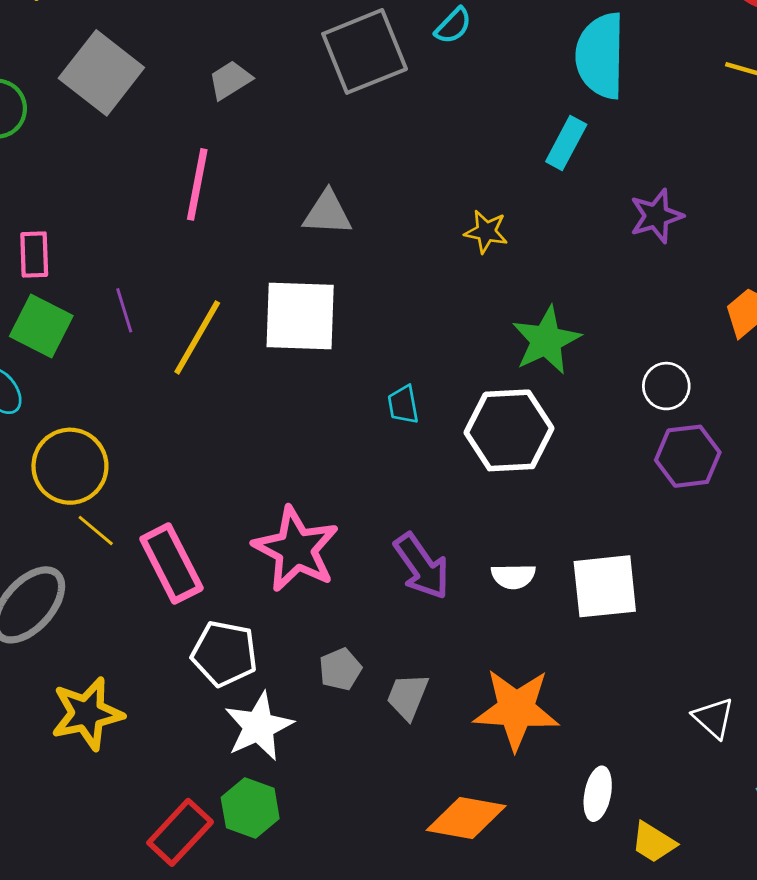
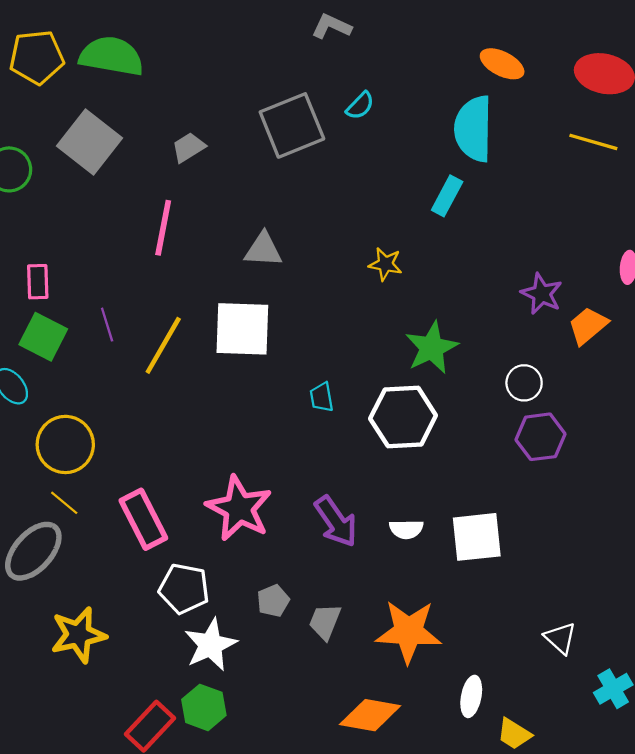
purple star: (656, 216) -> (542, 294), moved, turned -30
yellow line: (96, 531) -> (64, 503), moved

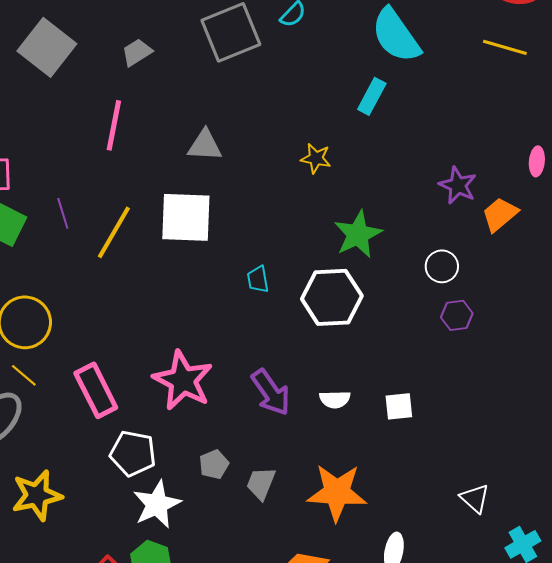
cyan semicircle: (473, 129) -> (396, 35), turned -36
purple hexagon: (541, 437) -> (457, 315), size x0.7
white square: (477, 537) -> (399, 406), size x0.6

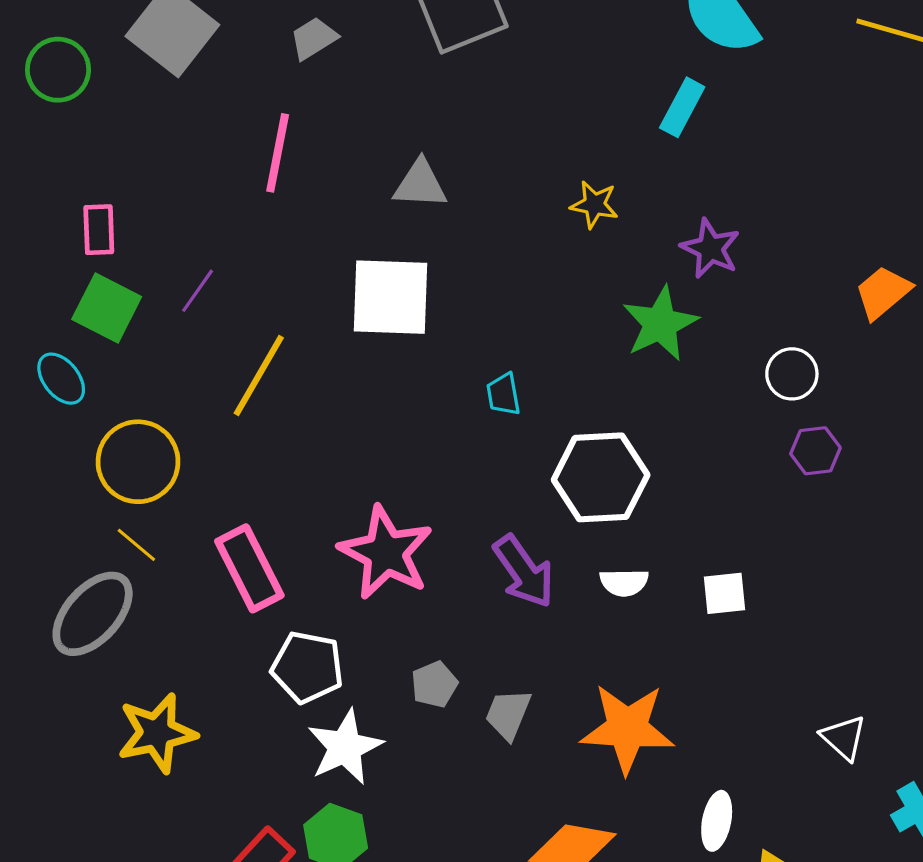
purple star: (458, 185) -> (710, 248), moved
purple line: (63, 213) -> (198, 291), turned 52
yellow line: (114, 232) -> (259, 375), moved
white hexagon: (332, 297) -> (601, 477), moved

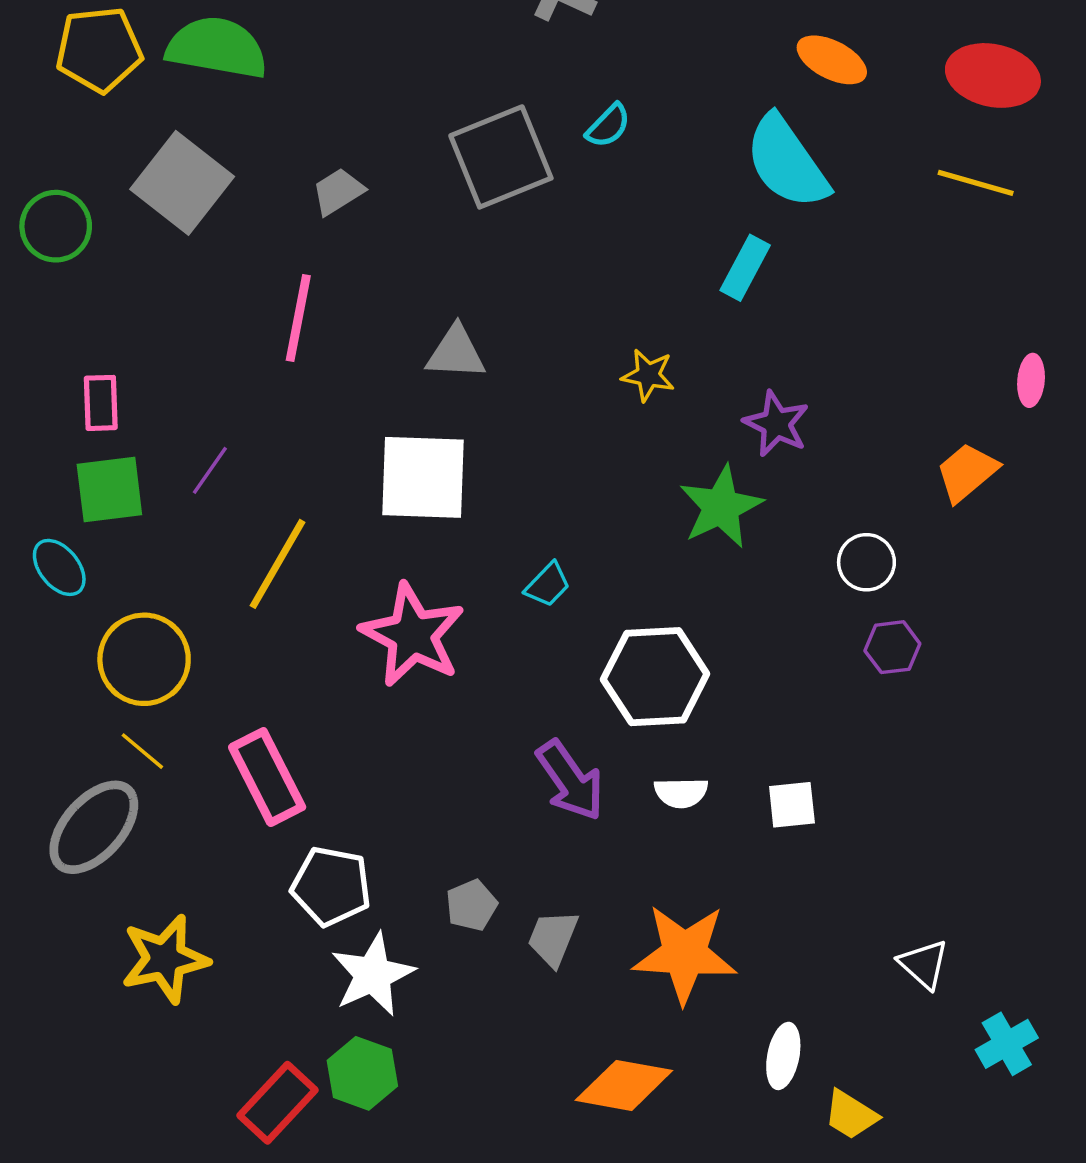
green square: (107, 308) -> (109, 489), turned -34
cyan trapezoid: (503, 394) -> (548, 585), turned -126
pink star: (386, 553) -> (413, 635), moved

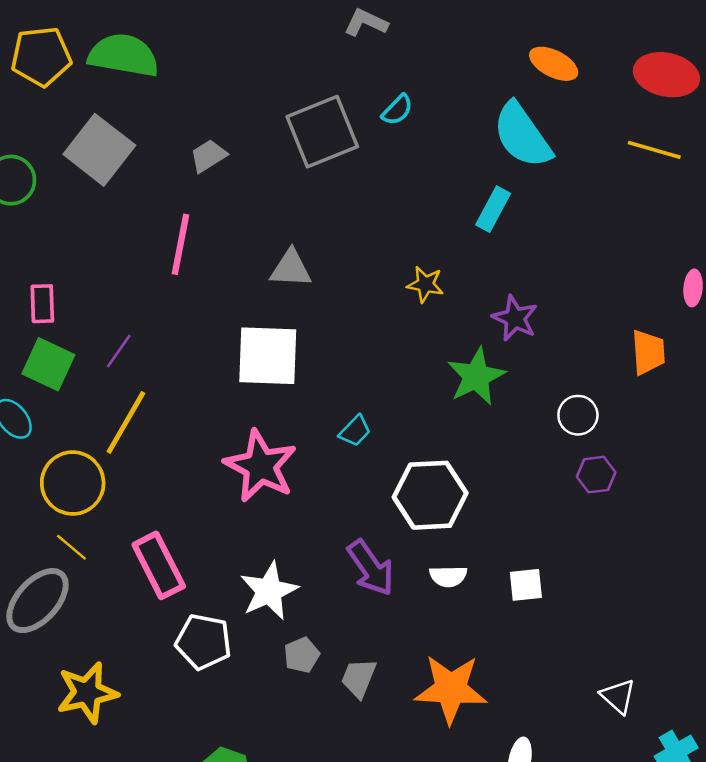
orange trapezoid: (967, 472) -> (648, 352), turned 126
green square: (109, 489) -> (48, 364), turned 32
yellow line: (277, 564) -> (126, 422), moved
white star: (373, 975) -> (269, 591), moved

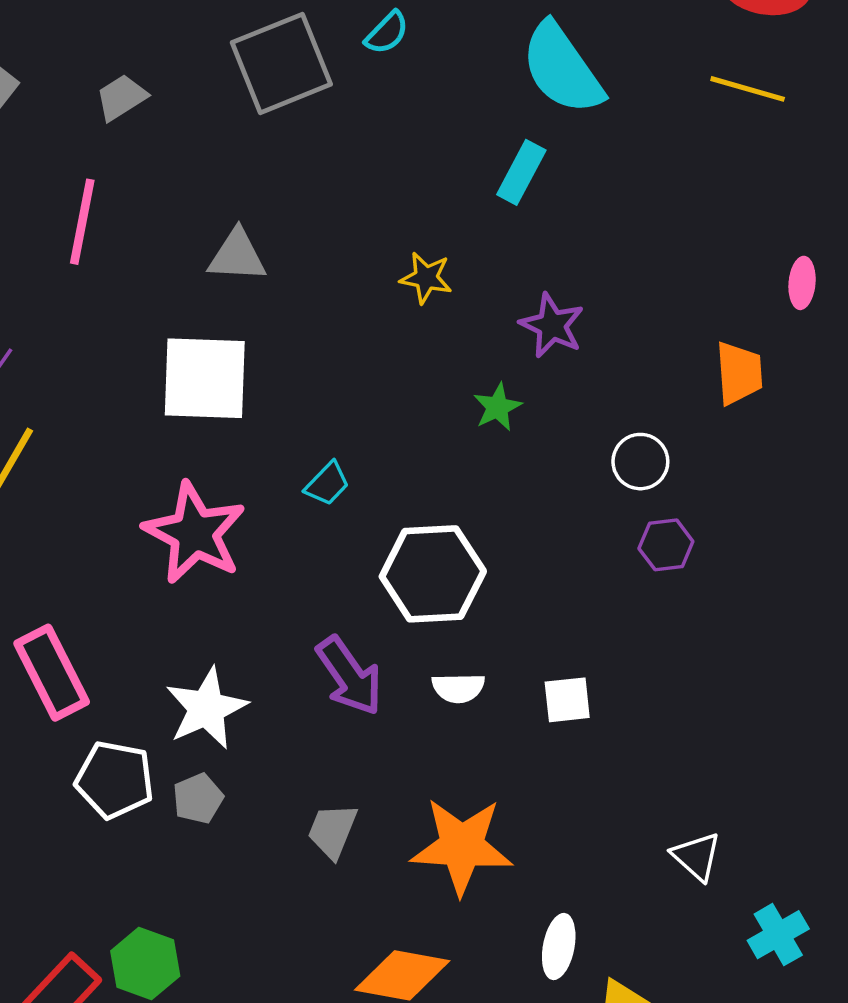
green star: (476, 376) -> (497, 407), size x0.6
gray pentagon: (302, 655) -> (198, 798), moved

